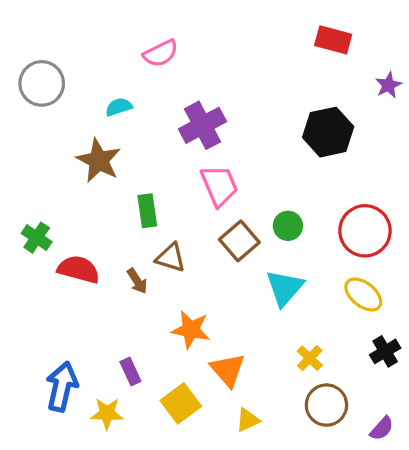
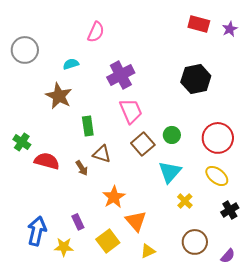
pink semicircle: (161, 53) -> (96, 32), turned -40
purple star: (388, 85) -> (230, 29), moved
orange star: (191, 330) -> (114, 197), turned 30
yellow cross: (310, 358) -> (185, 201), moved

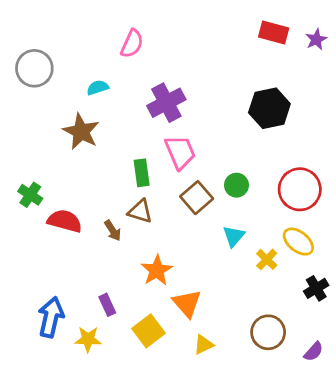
green rectangle: (88, 126) -> (142, 173), moved
cyan triangle: (170, 172) -> (234, 236), size x0.7
yellow cross: (185, 201) -> (267, 259), moved

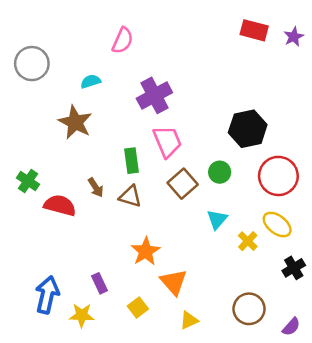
black hexagon: (269, 108) -> (248, 129), moved
brown arrow: (113, 231) -> (96, 187), moved
yellow square: (148, 331) -> (138, 308), size x0.7

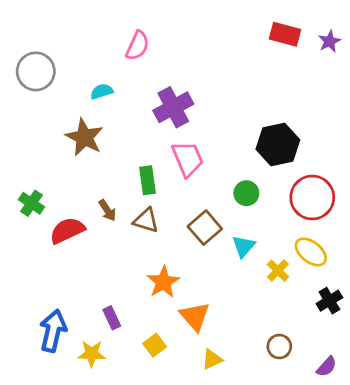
brown square: (183, 184) -> (205, 228), moved
red semicircle: (60, 205) -> (67, 230), turned -40
brown circle: (249, 309) -> (279, 347), size x0.7

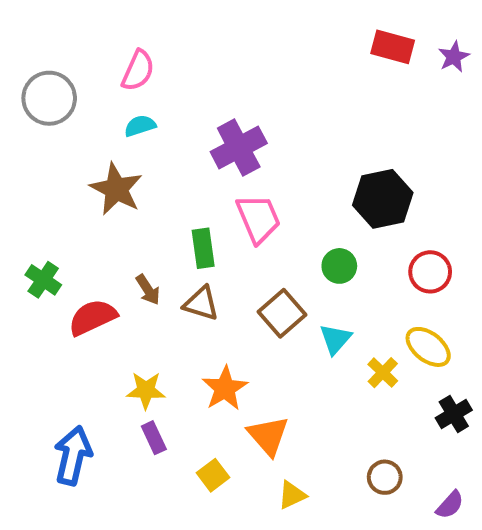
pink semicircle: (137, 46) -> (138, 71), moved
red circle: (312, 198) -> (430, 272), size x0.7
yellow star: (92, 354) -> (146, 390), moved

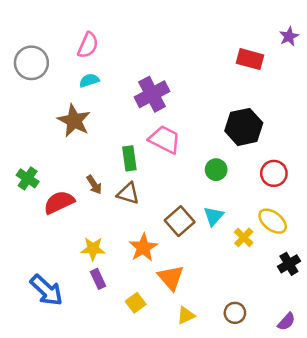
red rectangle: (393, 47) -> (250, 59), moved
pink trapezoid: (258, 219) -> (165, 139), turned -40
brown square: (282, 313) -> (180, 221), moved
blue arrow: (73, 455) -> (46, 290), turned 120
brown circle: (385, 477) -> (235, 313), moved

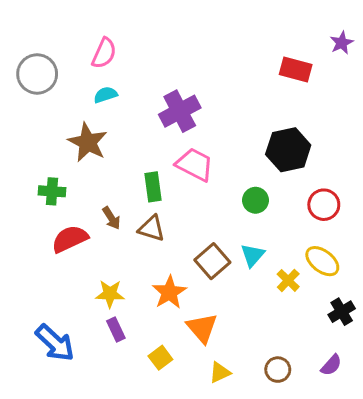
green cross: (28, 178) -> (52, 191), moved, turned -30
purple semicircle: (286, 322) -> (331, 365), moved

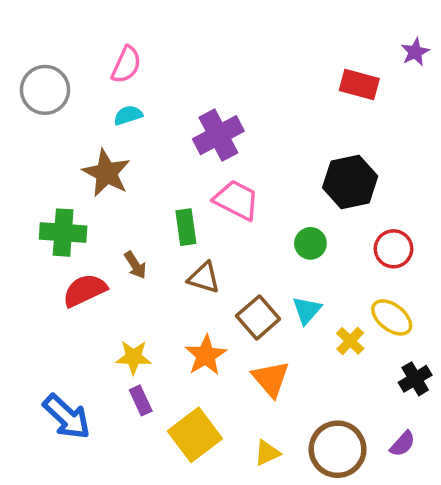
green cross: (52, 191) -> (63, 233), size x1.4
brown triangle: (152, 228) -> (204, 278), moved
orange triangle: (202, 328) -> (271, 379), moved
yellow square: (160, 358) -> (195, 435), size x1.8
brown circle: (278, 370) -> (338, 449), size x1.8

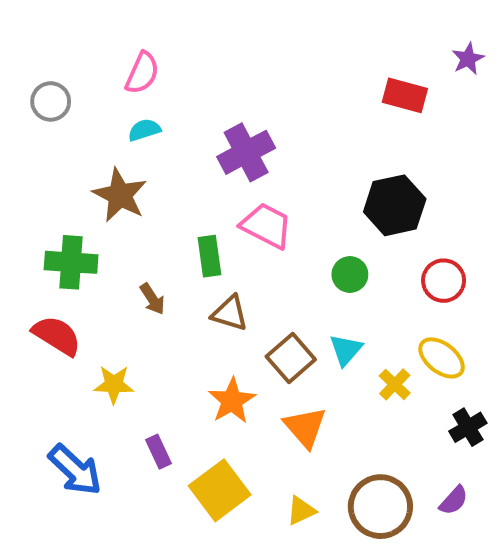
gray circle: (45, 90) -> (51, 101), size x0.7
red semicircle: (85, 290) -> (57, 336), moved, turned 57
yellow star: (133, 357) -> (114, 384), moved

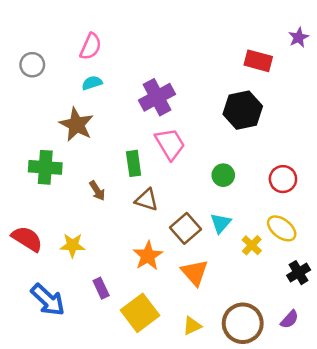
black hexagon: (395, 205) -> (243, 110), moved
pink trapezoid: (266, 226) -> (170, 144), turned 32
red semicircle: (57, 336) -> (27, 239), moved

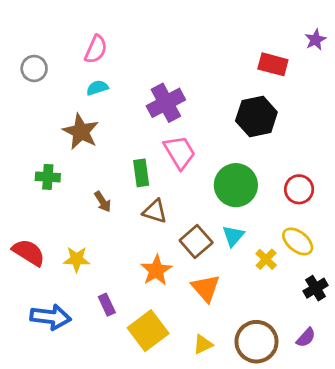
green cross: (45, 167) -> (48, 177), size x0.7
green circle: (223, 175) -> (236, 185), size x1.8
blue arrow: (48, 300) -> (51, 317), turned -36

